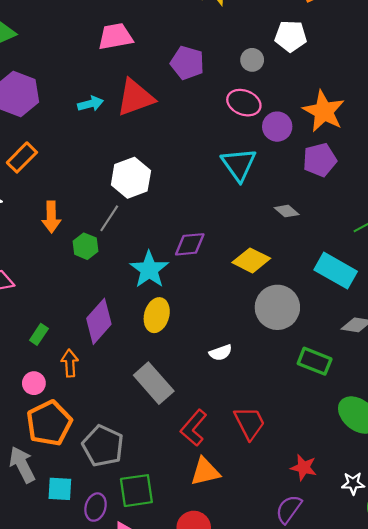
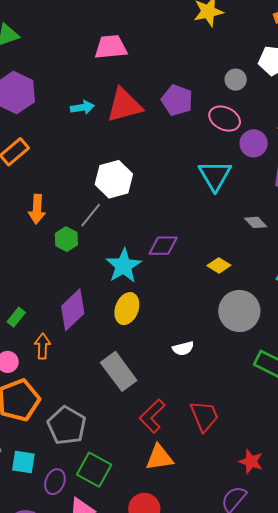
purple pentagon: (187, 63) -> (177, 100), moved
yellow diamond: (251, 260) -> (219, 265), size x0.7
green square: (136, 491) -> (94, 470), turned 32

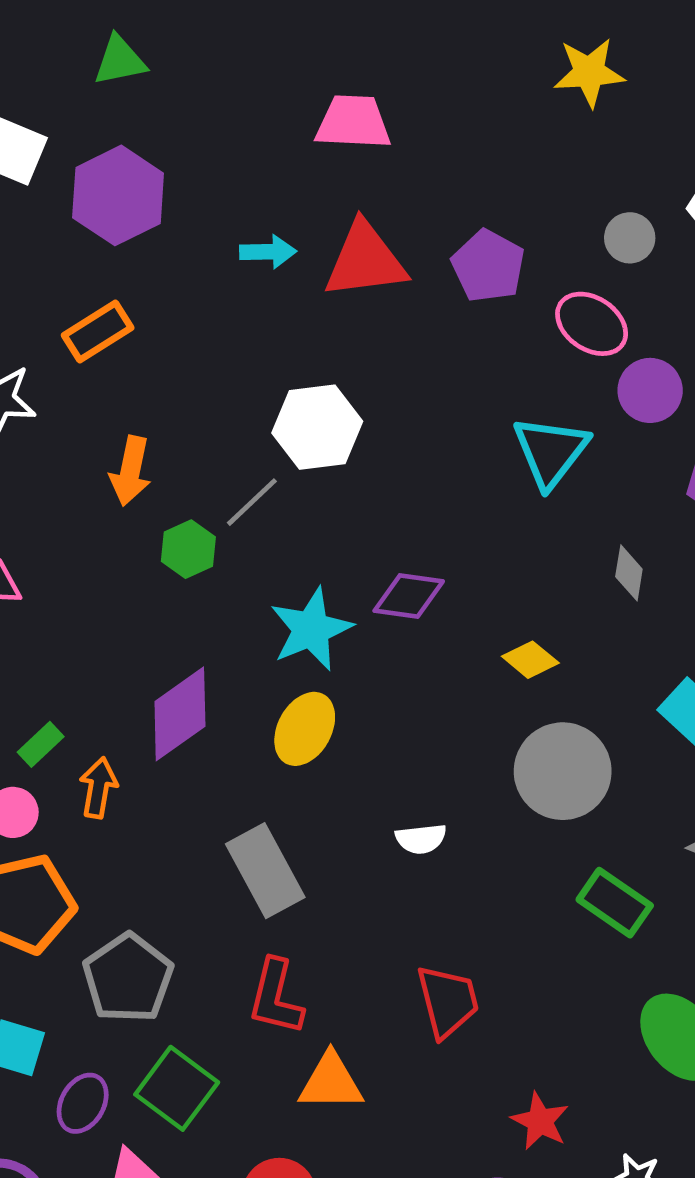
gray diamond: (256, 222) -> (629, 573), turned 45
green rectangle: (16, 317) -> (41, 744), moved
red L-shape: (152, 416) -> (276, 997), moved, turned -40

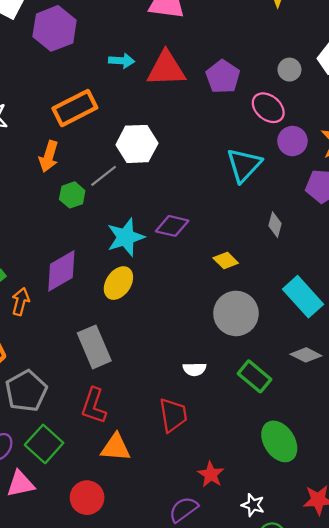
orange rectangle: (98, 331) -> (75, 108), moved, size x1.4
white semicircle: (421, 839) -> (194, 369), moved

